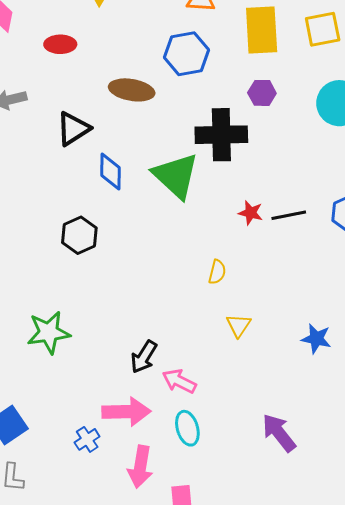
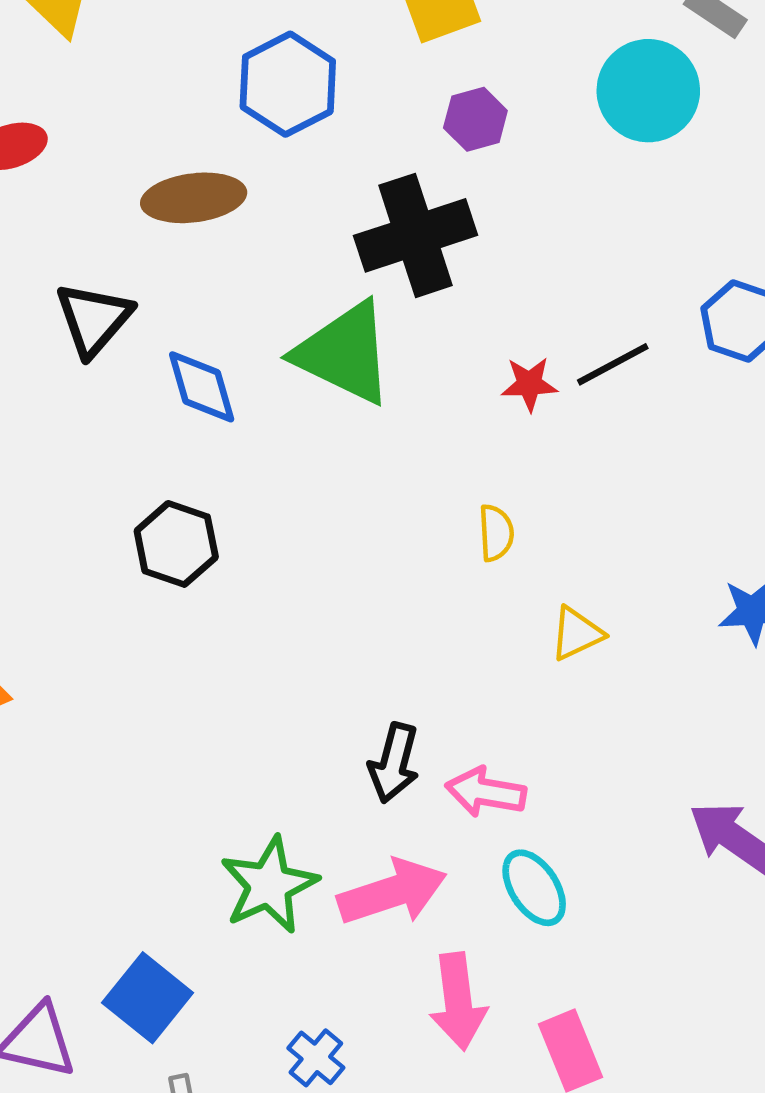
yellow triangle: (238, 325) -> (577, 634), turned 48
green star: (49, 332) -> (269, 885), moved
blue cross: (87, 439) -> (316, 1058), moved

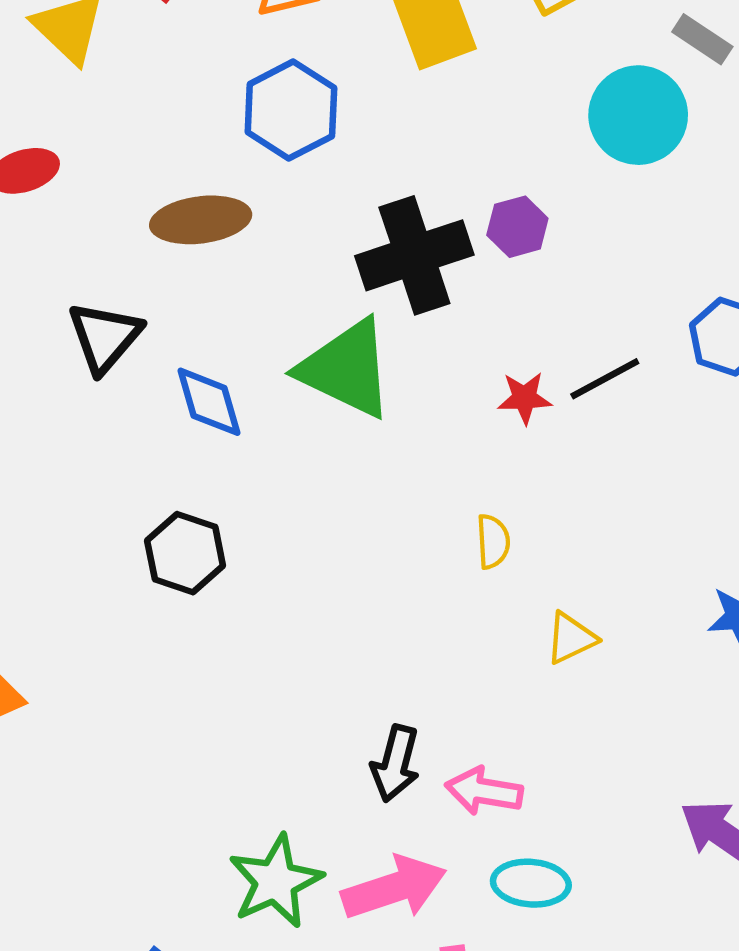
purple hexagon: (475, 119) -> (517, 227), moved
cyan ellipse: (534, 888) -> (531, 883), turned -52

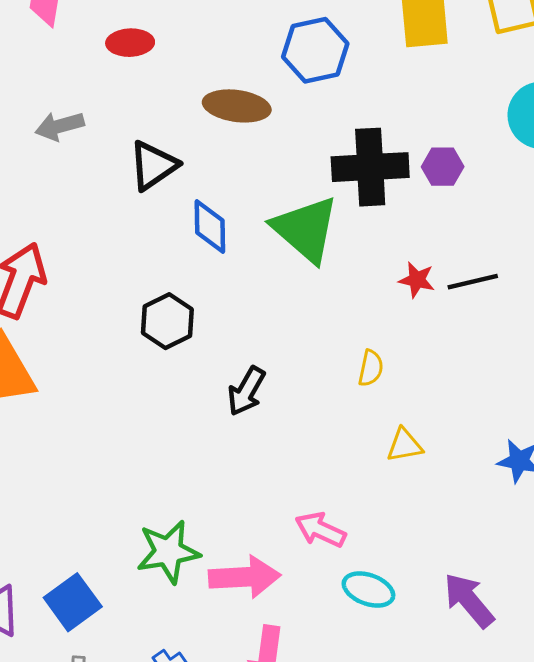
black arrow: (395, 763) -> (246, 391), moved
cyan ellipse: (531, 883) -> (368, 589), moved

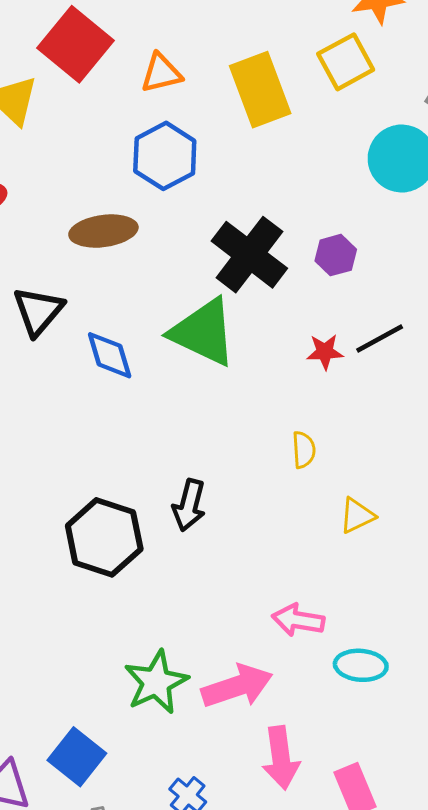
black cross: (370, 167) -> (249, 255), turned -34
purple hexagon: (443, 167) -> (336, 255), moved
black hexagon: (167, 321) -> (104, 537), moved, size x1.4

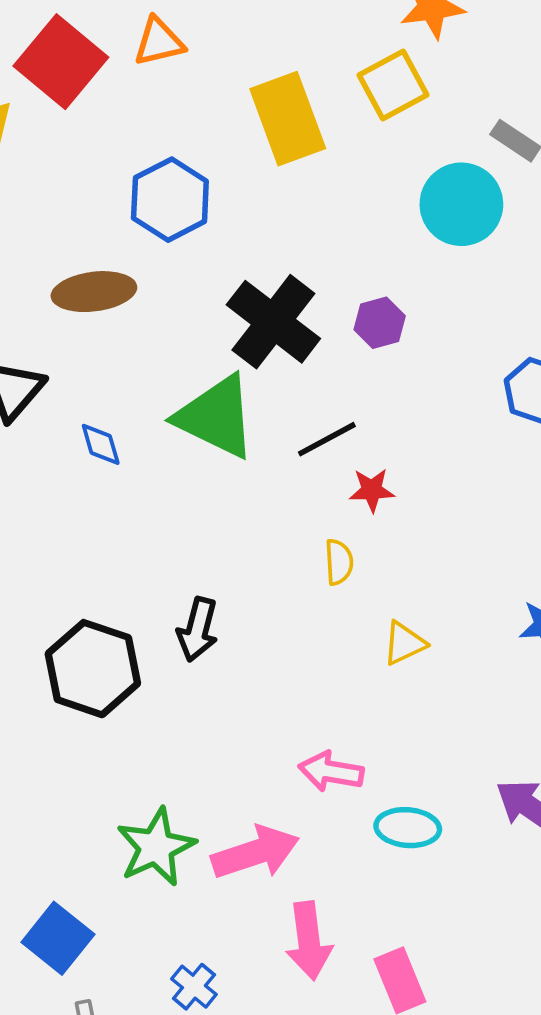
orange triangle: (161, 73) -> (159, 42), moved
black line: (380, 338) -> (327, 439), moved
red star: (325, 352) -> (372, 490), moved
blue diamond: (110, 355) -> (101, 444), size x0.7

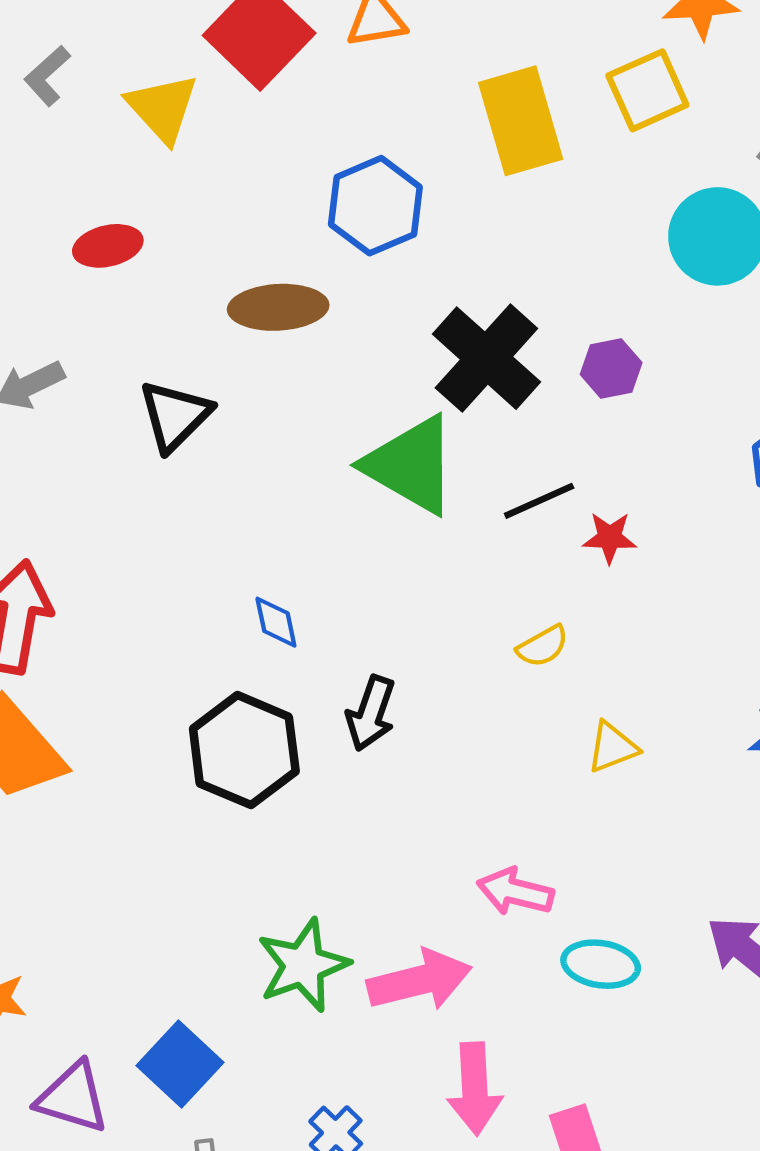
blue diamond: (101, 444) -> (276, 622), moved
red star: (372, 490) -> (610, 538), moved
yellow semicircle: (339, 562) -> (543, 646), turned 60

